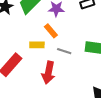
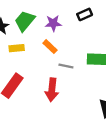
yellow rectangle: (37, 45) -> (17, 48), moved

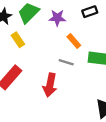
orange rectangle: (50, 47) -> (74, 41), moved
yellow rectangle: (17, 48) -> (18, 40), turned 56

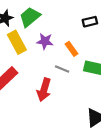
purple star: (57, 18) -> (45, 41), moved
yellow rectangle: (18, 40) -> (17, 42), size x1.5

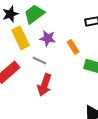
gray line: (62, 69) -> (39, 60), moved

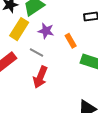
yellow rectangle: (21, 38) -> (19, 29), turned 55

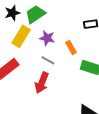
gray line: (37, 53) -> (48, 60), moved

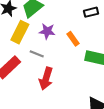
gray line: (48, 60) -> (37, 54), moved

